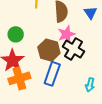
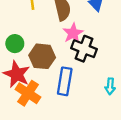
brown hexagon: (49, 50) -> (42, 56), moved
orange cross: (19, 78) -> (28, 93), turned -30

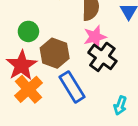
blue rectangle: (65, 81) -> (72, 87), turned -56

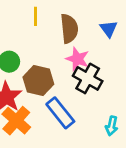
pink star: (95, 37) -> (77, 59), turned -30

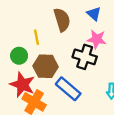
yellow line: (36, 16) -> (37, 37), moved
pink star: (77, 59) -> (97, 39), moved

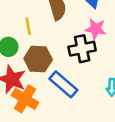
black cross: (85, 57) -> (82, 49), turned -30

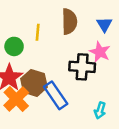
brown hexagon: (38, 59) -> (34, 83), moved

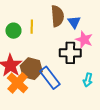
blue triangle: (104, 24) -> (74, 22), moved
green circle: (14, 46) -> (13, 31), moved
cyan arrow: (100, 110) -> (88, 80), moved

